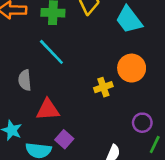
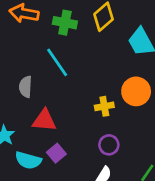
purple circle: (142, 123) -> (109, 145), moved

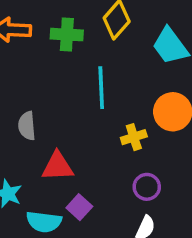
cyan line: (57, 62) -> (101, 88), moved, turned 40

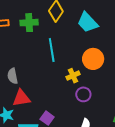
red triangle: (58, 166) -> (21, 98), moved
purple circle: (147, 187) -> (83, 94), moved

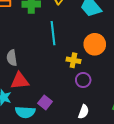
yellow cross: (73, 76) -> (73, 60), turned 32

